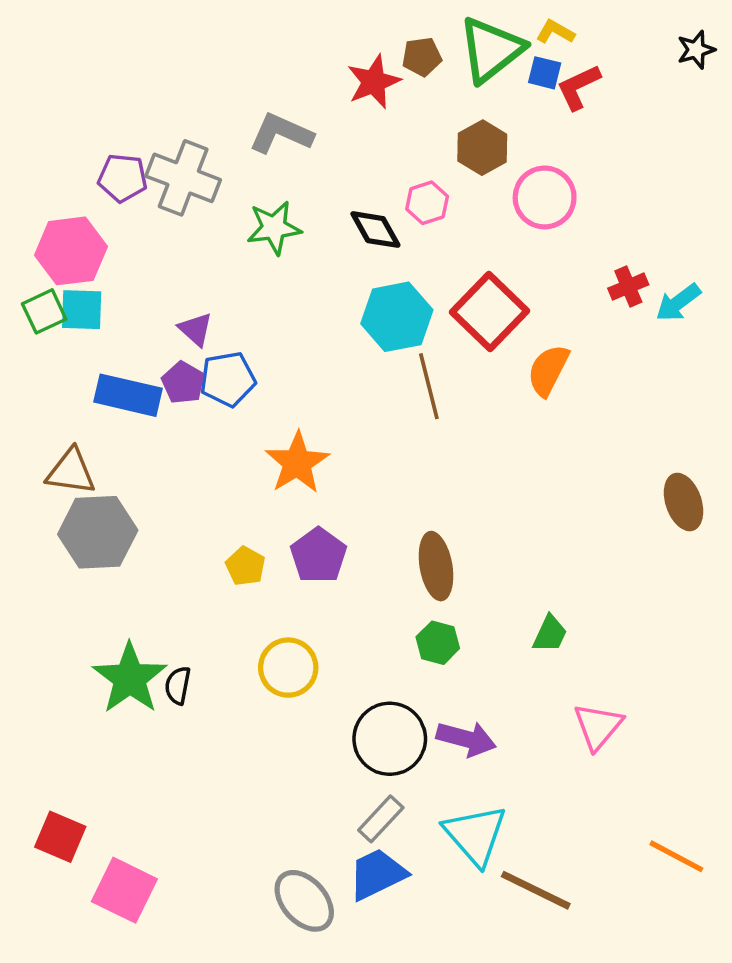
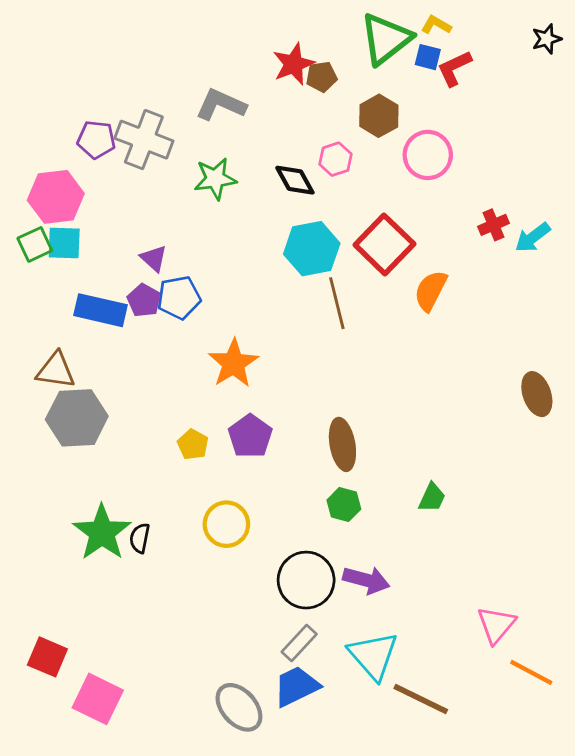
brown pentagon: (422, 57) -> (321, 77), moved
pink triangle: (598, 726) -> (496, 625), moved

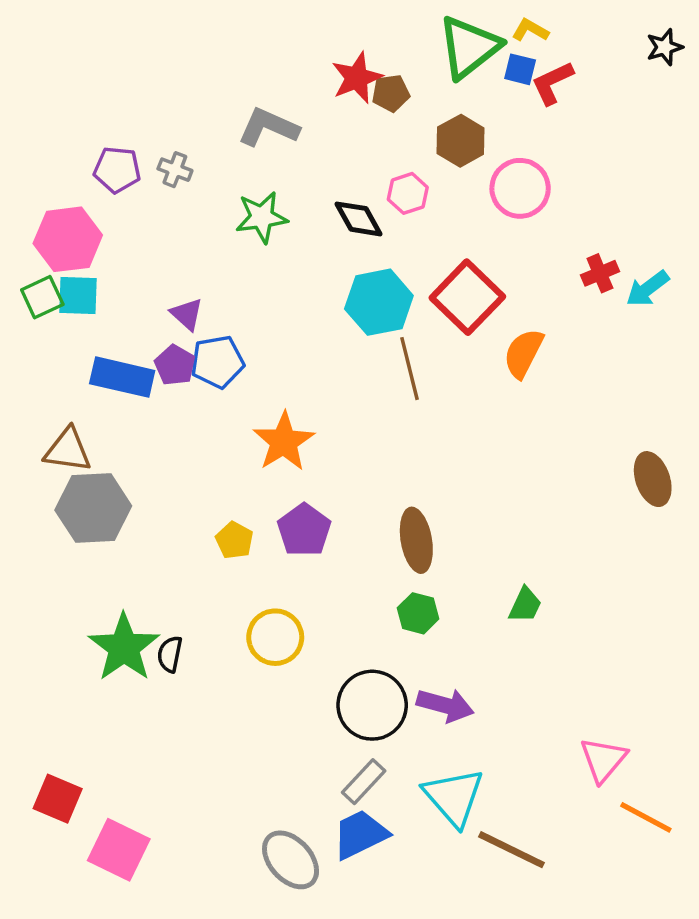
gray cross: (144, 140) -> (175, 170), size x0.5

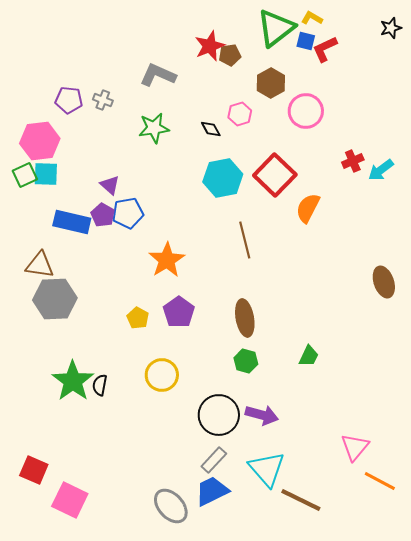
black diamond: (359, 219) -> (211, 129), size x0.7
brown line: (410, 369) -> (245, 240), moved

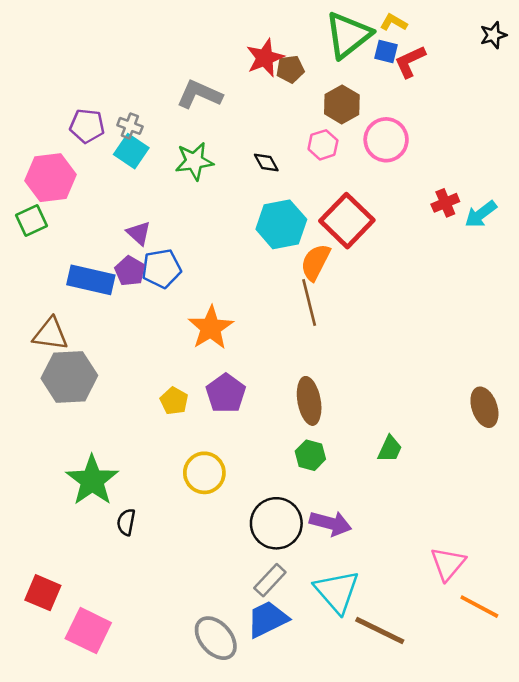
pink hexagon: (240, 114) -> (323, 145), moved
cyan square: (46, 174) -> (131, 151), moved, turned 32
orange semicircle: (308, 208) -> (315, 262), moved
brown ellipse: (384, 282) -> (484, 407), moved
black semicircle: (100, 385) -> (126, 522), moved

